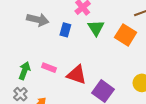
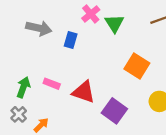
green triangle: (96, 28) -> (114, 23), moved
orange square: (126, 35) -> (137, 66), moved

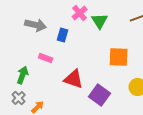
orange square: (137, 66) -> (119, 57), turned -30
pink rectangle: (52, 84) -> (46, 58), moved

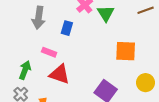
gray arrow: (36, 25) -> (39, 18), turned 85
red triangle: (74, 79) -> (60, 74), moved

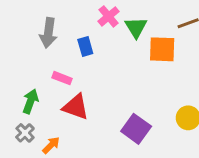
blue rectangle: (67, 28) -> (85, 47), turned -32
orange square: (126, 51) -> (162, 49), moved

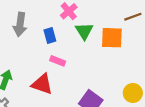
green triangle: (136, 27) -> (84, 31), moved
pink rectangle: (62, 78) -> (58, 61), moved

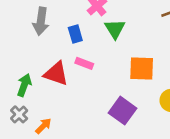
orange square: (112, 38) -> (142, 68), moved
red triangle: (42, 84) -> (56, 74), moved

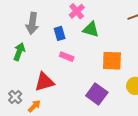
green triangle: (115, 29) -> (91, 29), turned -42
red triangle: (56, 74) -> (44, 82), moved, turned -35
green arrow: (24, 85) -> (19, 52), moved

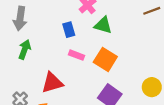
gray arrow: (32, 23) -> (20, 19), moved
orange square: (112, 61) -> (105, 59), moved, turned 30

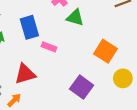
blue rectangle: (69, 30) -> (29, 27), moved, size x1.5
orange square: (105, 59) -> (105, 51), moved

